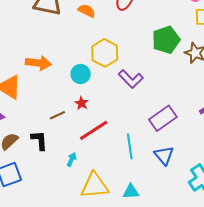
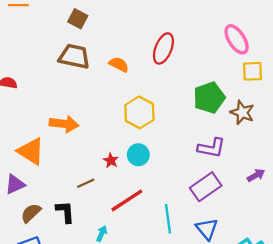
cyan circle: (81, 74) -> (138, 155), moved
purple L-shape: (131, 79) -> (211, 148), moved, turned -35
red star: (82, 103) -> (111, 160), moved

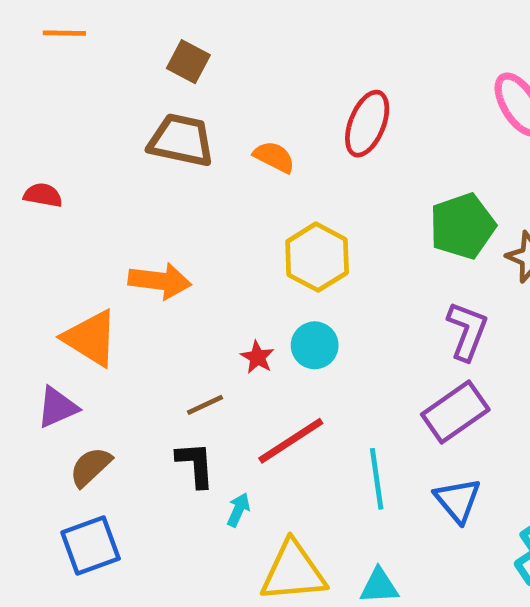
purple L-shape: (211, 148) -> (467, 331), turned -80
black L-shape: (65, 212) -> (195, 464), moved

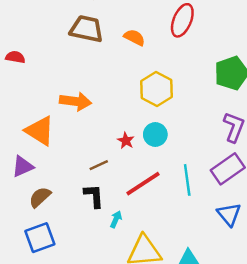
cyan line: (377, 479) -> (187, 180), moved

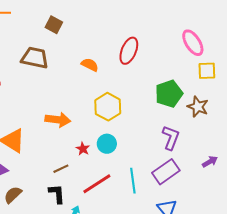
brown trapezoid: (87, 29) -> (35, 58), moved
orange arrow: (75, 101) -> (58, 120), moved

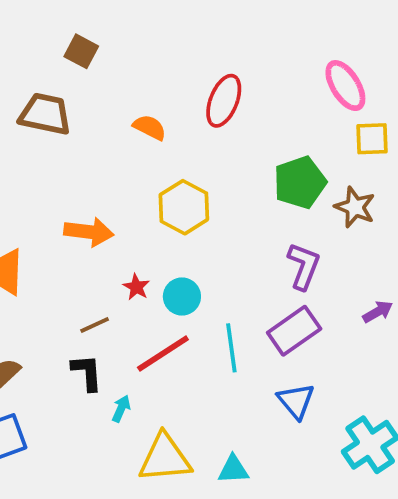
cyan circle: (107, 144) -> (182, 297), moved

